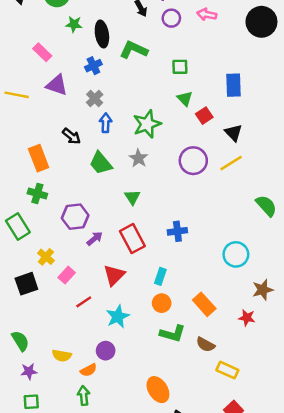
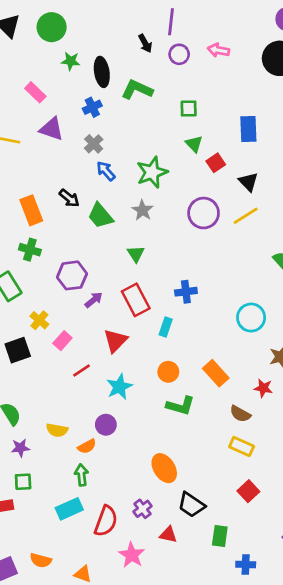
blue arrow: (106, 123) -> (106, 171), turned -42
black arrow: (71, 136) -> (69, 198), moved
cyan rectangle: (160, 276) -> (166, 327), moved
brown semicircle: (205, 345) -> (240, 414), moved

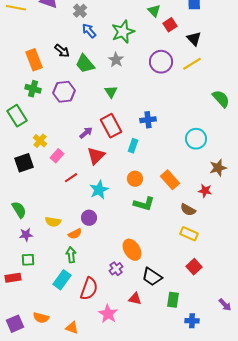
purple hexagon: (72, 275) -> (64, 92), moved
purple arrow: (94, 300) -> (86, 133), moved
cyan rectangle: (69, 509) -> (62, 280), turned -30
purple cross: (143, 509) -> (116, 269), moved

